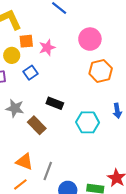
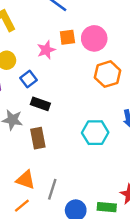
orange square: (26, 41) -> (67, 37), moved
black rectangle: (55, 103) -> (40, 104), moved
brown rectangle: (37, 125) -> (38, 138), turned 36

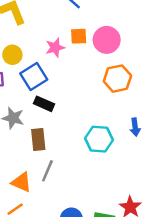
blue square: (28, 79) -> (34, 76), size x1.5
gray line: (52, 189) -> (47, 171), moved

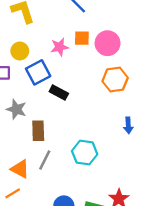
black rectangle: (44, 104) -> (59, 93), moved
cyan hexagon: (99, 139) -> (85, 153), moved

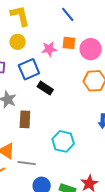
yellow circle: (20, 51) -> (18, 42), moved
gray line: (45, 160) -> (27, 163), moved, turned 66

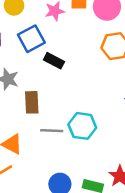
gray line: (27, 163) -> (52, 131), moved

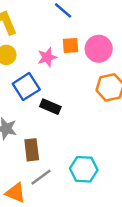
gray line: (52, 131) -> (41, 177), moved, turned -35

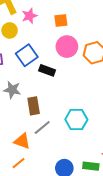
pink circle: (99, 49) -> (67, 47), moved
pink star: (47, 57) -> (29, 16), moved

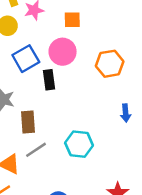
pink circle: (67, 47) -> (63, 52), moved
black rectangle: (47, 70) -> (49, 80), turned 56

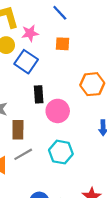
pink circle: (63, 52) -> (58, 111), moved
blue square: (26, 59) -> (26, 62), moved, turned -30

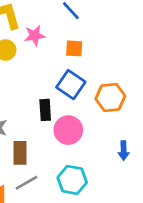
blue square: (26, 62) -> (71, 85), moved

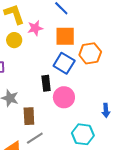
orange square: (74, 48) -> (65, 36), size x1.5
orange hexagon: (110, 97) -> (90, 53), moved
cyan hexagon: (72, 180) -> (83, 134), moved

